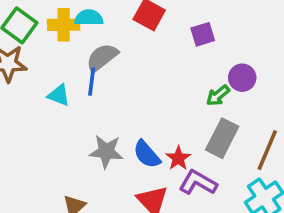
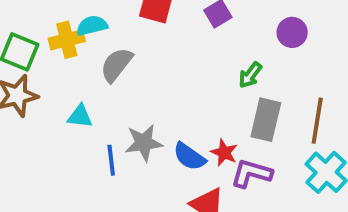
purple circle: (242, 78) -> (292, 32), moved
blue line: (92, 82) -> (111, 160), moved
gray star: (106, 152) -> (144, 143), moved

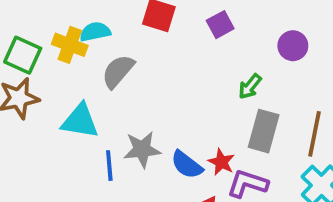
yellow cross: (67, 40) -> (70, 45), turned 32
cyan triangle: (80, 116) -> (80, 121), size x1.5

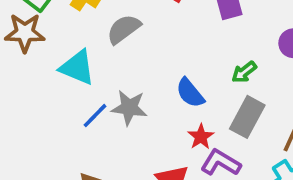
blue semicircle: (187, 165) -> (190, 93), moved
blue line: (109, 166) -> (95, 116), turned 36

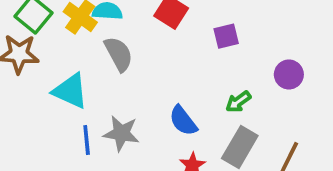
gray semicircle: (124, 29) -> (119, 54), turned 96
blue line: (95, 116) -> (87, 140), turned -52

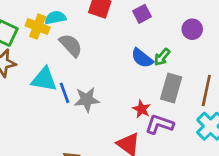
blue semicircle: (183, 121) -> (142, 58), moved
blue line: (87, 140) -> (64, 93), moved

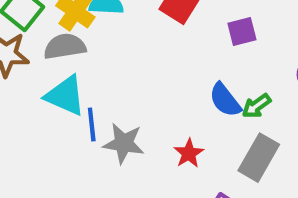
gray semicircle: (71, 45) -> (65, 46), moved, turned -70
red star: (142, 109) -> (189, 153), moved

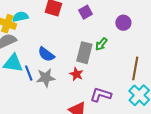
blue semicircle: (225, 100) -> (46, 54), moved
gray rectangle: (259, 158) -> (84, 53), moved

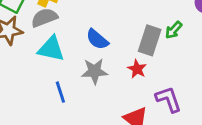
blue line: (29, 73) -> (60, 92), moved
purple L-shape: (101, 95) -> (169, 99), turned 50

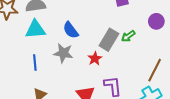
cyan triangle: (51, 49) -> (35, 29), turned -30

